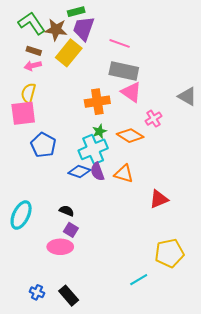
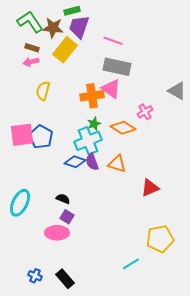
pink triangle: (131, 92) -> (111, 89), moved
yellow semicircle: (28, 93) -> (43, 91), moved
pink square: (23, 113) -> (22, 135), moved

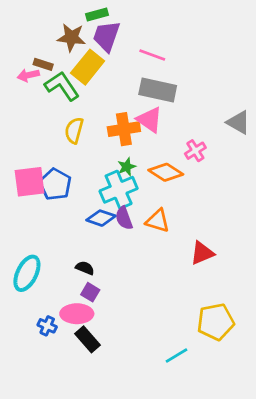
green L-shape: (30, 22) -> (62, 86), moved
pink arrow: (31, 62) -> (28, 75), moved
yellow semicircle: (43, 91) -> (74, 130), moved
blue cross: (35, 276) -> (47, 326), moved
black rectangle: (65, 279) -> (88, 339), moved

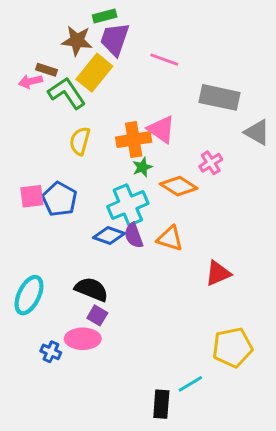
gray rectangle: (158, 90) -> (219, 97), moved
green star: (127, 167) -> (142, 167), moved
pink square: (30, 182) -> (32, 196), size x0.7
black semicircle: (85, 268) -> (91, 289), size x1.6
black rectangle: (88, 339) -> (161, 404), moved, turned 45

